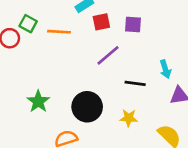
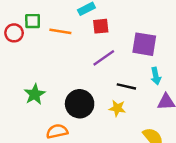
green square: (28, 24) -> (33, 21), turned -35
purple square: (133, 25) -> (144, 44), moved, size x1.5
yellow star: (129, 118) -> (117, 108), moved

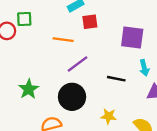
orange line: (60, 31) -> (63, 40), moved
purple line: (104, 58) -> (77, 64), moved
yellow star: (117, 108) -> (109, 116), moved

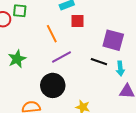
orange line: (63, 40) -> (52, 34), turned 48
black line: (116, 79) -> (99, 62), moved
green star: (29, 89) -> (17, 59), moved

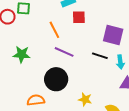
purple line: (62, 57) -> (64, 52), turned 54
green star: (17, 59) -> (22, 54), turned 30

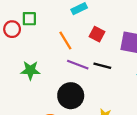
red square: (79, 17) -> (97, 34), moved, turned 32
black line: (100, 56) -> (102, 66), moved

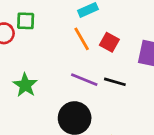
orange line: (65, 41) -> (82, 39), moved
green star: (30, 70) -> (25, 85), turned 30

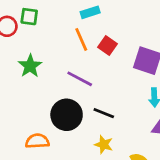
black line: (115, 82) -> (104, 113), moved
green star: (25, 85) -> (30, 66), moved

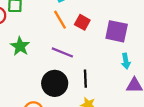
black line: (104, 113) -> (85, 79), turned 72

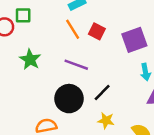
purple square: (117, 31) -> (134, 40), turned -30
black line: (85, 79) -> (102, 92), turned 48

